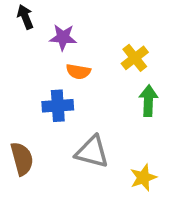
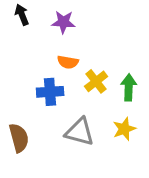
purple star: (63, 37) -> (63, 22), moved
yellow cross: (135, 58) -> (96, 81), moved
yellow star: (143, 178) -> (124, 129), moved

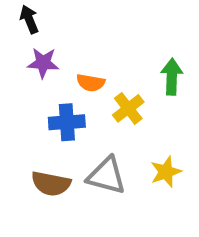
purple star: (63, 22) -> (43, 63), moved
green arrow: (129, 87) -> (172, 77), moved
brown semicircle: (19, 138) -> (51, 184), moved, turned 116

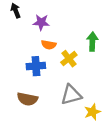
purple star: (43, 63) -> (41, 22), moved
yellow star: (166, 172) -> (92, 112), moved
gray triangle: (106, 176) -> (71, 95), moved, turned -30

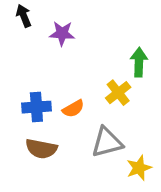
orange semicircle: (49, 45) -> (73, 109), moved, turned -40
yellow cross: (69, 59) -> (118, 93), moved
blue cross: (36, 66) -> (36, 107), moved

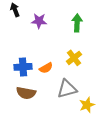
green arrow: (139, 62) -> (77, 23), moved

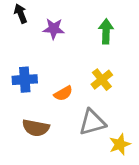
blue cross: (23, 67) -> (25, 80), moved

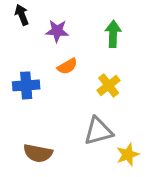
orange semicircle: (63, 93) -> (67, 66), moved
brown semicircle: (36, 128) -> (38, 153), moved

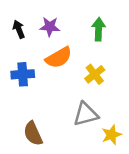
black arrow: (22, 15) -> (19, 29), moved
orange semicircle: (67, 66) -> (59, 58), size x1.5
brown semicircle: (38, 153) -> (33, 133), turned 55

